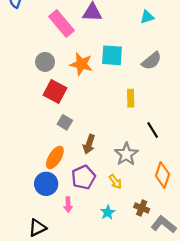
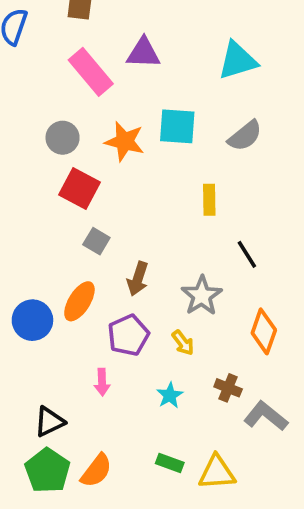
cyan triangle: (147, 17) -> (237, 61), size x1.6
blue circle: (46, 184) -> (32, 320), moved

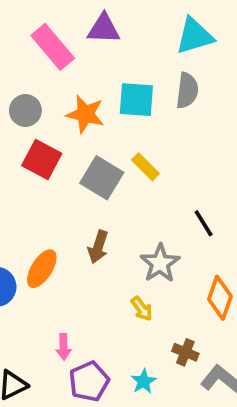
gray semicircle: (245, 136) -> (187, 90), moved, turned -44
yellow rectangle: (209, 200) -> (145, 167), moved, turned -44
gray square: (96, 241) -> (102, 178), moved, size x1.6
purple pentagon: (128, 335) -> (89, 381), moved
cyan star: (170, 395) -> (144, 381), moved

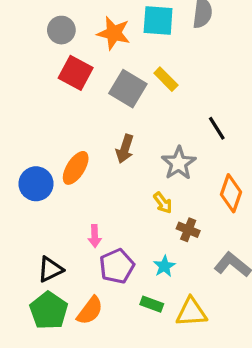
brown cross: (185, 352) -> (188, 230), moved

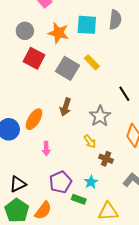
pink arrow: (95, 236) -> (46, 149), moved
green rectangle: (152, 304) -> (79, 199), moved

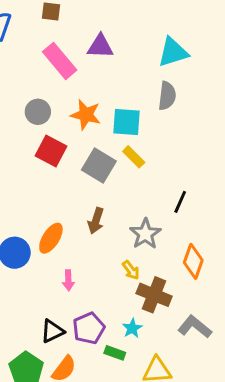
cyan square: (87, 25) -> (126, 122), moved
black line: (124, 94) -> (180, 202), turned 56
brown cross: (106, 159) -> (154, 295), size x1.6
black triangle: (18, 184) -> (52, 331), moved

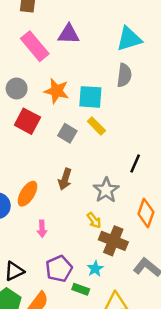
gray square: (99, 166) -> (67, 133), size x0.7
black triangle: (52, 331) -> (14, 271), moved

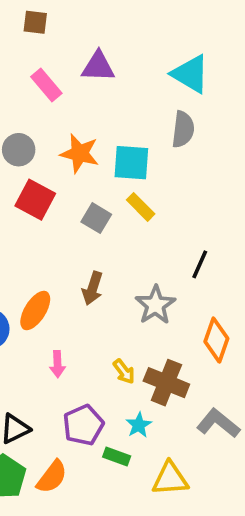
cyan triangle: (129, 39) -> (190, 74), turned 48
pink rectangle: (35, 46) -> (46, 85), size x0.7
yellow arrow: (94, 220) -> (124, 371), moved

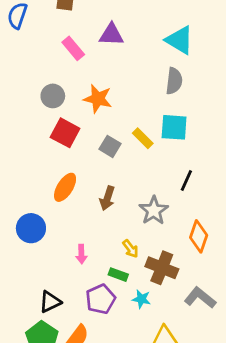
cyan square: (131, 163) -> (174, 127), moved
orange ellipse: (35, 310) -> (65, 187), moved
yellow arrow: (124, 371) -> (130, 249), moved
cyan star: (139, 425) -> (141, 299), turned -30
green rectangle: (117, 456) -> (118, 275), moved

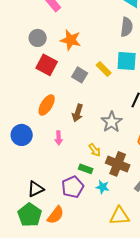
pink arrow: (81, 254) -> (59, 138), moved

